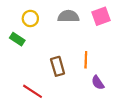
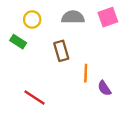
orange line: (86, 60) -> (86, 73), moved
brown rectangle: (58, 66) -> (61, 51), moved

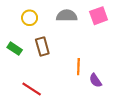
green rectangle: (18, 42) -> (15, 49), moved
brown rectangle: (61, 51) -> (42, 46), moved

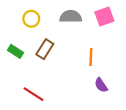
brown rectangle: (42, 46) -> (45, 49), turned 48
orange line: (78, 67) -> (91, 57), moved

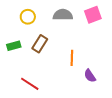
green rectangle: (16, 51) -> (14, 46), turned -48
orange line: (91, 57) -> (72, 58), moved

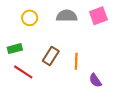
brown rectangle: (40, 44) -> (51, 56), moved
red line: (30, 84) -> (23, 72), moved

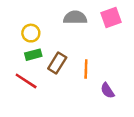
yellow circle: (30, 18) -> (31, 33), moved
green rectangle: (15, 49) -> (33, 55), moved

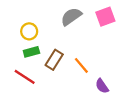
gray semicircle: (75, 18) -> (71, 17), turned -35
orange line: (86, 69) -> (81, 65), turned -42

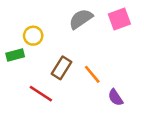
green rectangle: (31, 52) -> (15, 55), moved
red line: (25, 77) -> (41, 94), moved

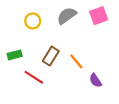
yellow circle: (33, 36) -> (33, 21), moved
green rectangle: (15, 55) -> (15, 55), moved

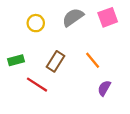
orange line: (76, 61) -> (93, 60), moved
purple semicircle: (95, 80) -> (104, 88), turned 64

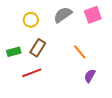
brown rectangle: (55, 61) -> (38, 48), moved
red line: (37, 85) -> (32, 73), turned -54

